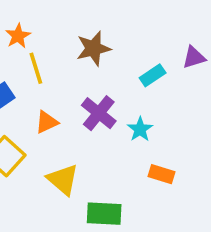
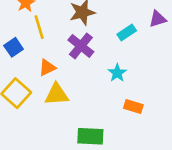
purple cross: (99, 113) -> (81, 46), moved
yellow triangle: (63, 180) -> (57, 94), moved, turned -45

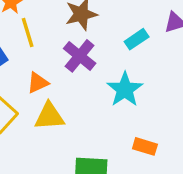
cyan star: (117, 73) -> (125, 89), size x1.5
orange rectangle: (133, 107) -> (145, 146), moved

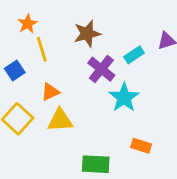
purple cross: (80, 56) -> (101, 69), moved

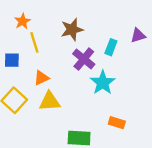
cyan rectangle: (134, 55) -> (111, 47), turned -35
blue square: (15, 71) -> (12, 60), turned 35

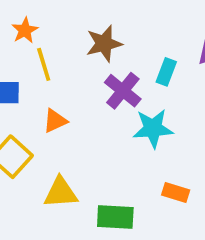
cyan star: (103, 83) -> (153, 128), turned 30
yellow triangle: (50, 101) -> (61, 193), moved

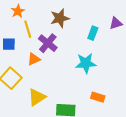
purple cross: (123, 91) -> (48, 43), moved
yellow triangle: (61, 193) -> (37, 97), turned -30

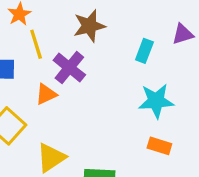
cyan star: (86, 63) -> (156, 101), moved
orange rectangle: (98, 97) -> (159, 146), moved

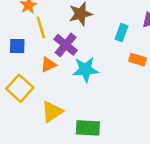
cyan star: (156, 101) -> (85, 70), moved
orange rectangle: (159, 146) -> (137, 60), moved

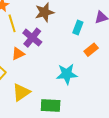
orange rectangle: (137, 60) -> (91, 50), turned -56
cyan star: (85, 70) -> (67, 74), moved

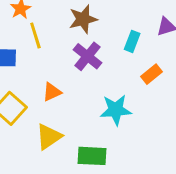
purple cross: (32, 38) -> (88, 56), moved
orange triangle: (18, 54) -> (52, 92), moved

